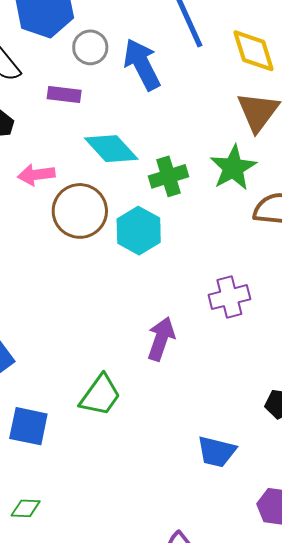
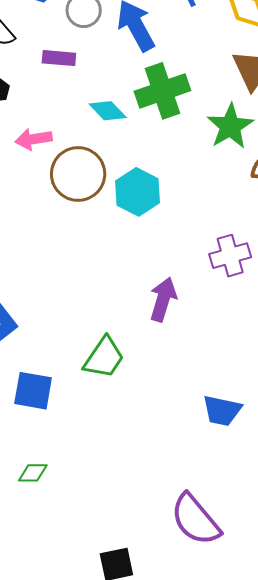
cyan diamond: (111, 149) -> (108, 111), size x0.7
green cross: (168, 176) -> (162, 91), moved, size x1.4

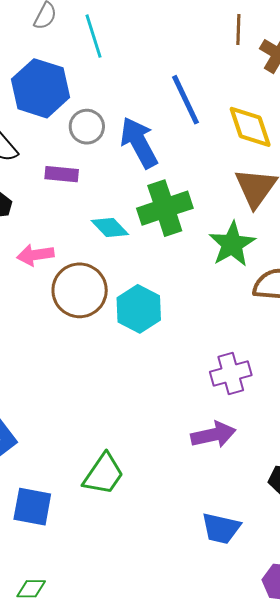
purple arrow: (163, 299) -> (213, 435), moved, turned 60

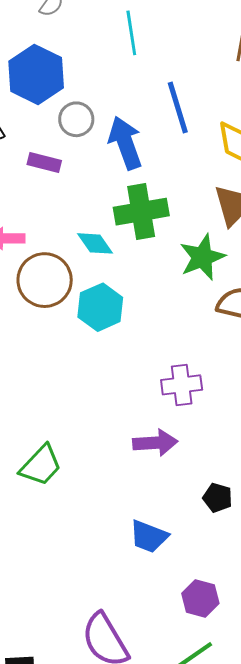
cyan line: (93, 36) -> (131, 33), moved
cyan diamond: (110, 227) -> (95, 243), moved

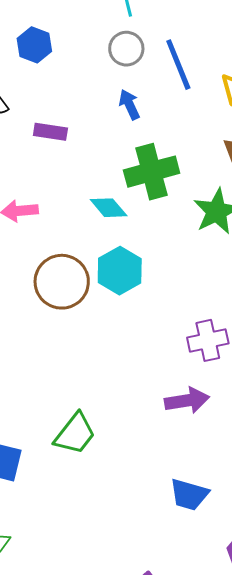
blue hexagon: (36, 74) -> (34, 45), size x0.6
gray circle: (76, 119) -> (126, 49), moved
blue arrow: (125, 143) -> (129, 105), size x0.6
brown circle: (45, 280) -> (62, 282), moved

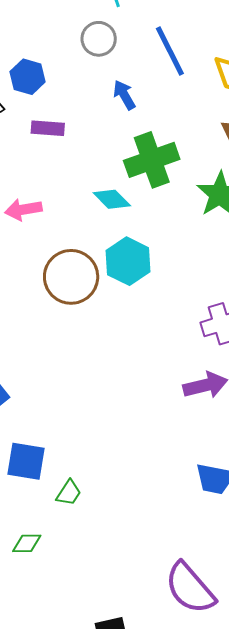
blue hexagon: (34, 45) -> (28, 77), moved
gray circle: (126, 49) -> (99, 39), moved
green trapezoid: (75, 434) -> (69, 493), moved, size x0.6

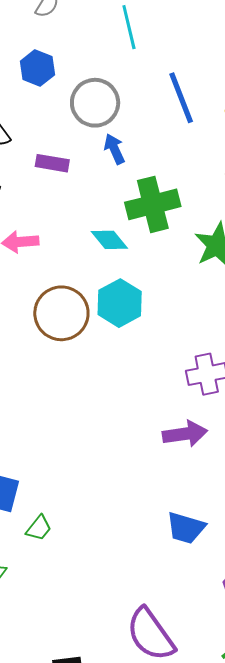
gray circle: (99, 39) -> (95, 103), moved, size x1.4
blue hexagon: (28, 77) -> (37, 68), moved
blue arrow: (124, 95) -> (114, 149), moved

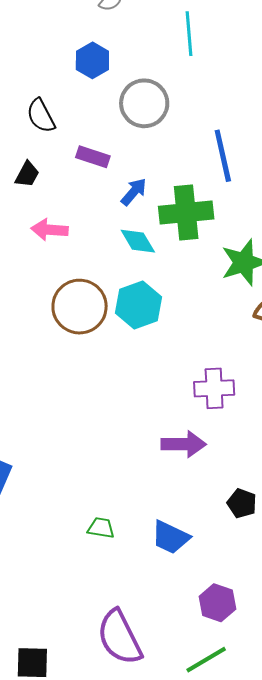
blue line: (181, 98) -> (223, 156), moved
blue arrow: (114, 149) -> (134, 192), moved, turned 56
green trapezoid: (39, 528) -> (101, 528), moved, turned -128

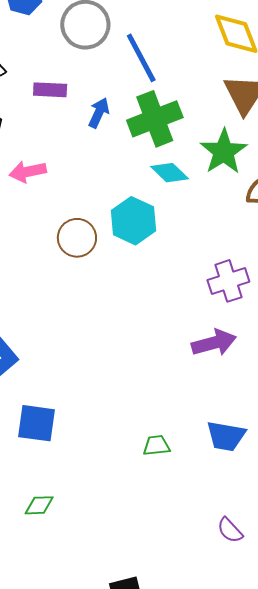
blue line: (223, 156) -> (141, 58), moved
cyan diamond: (138, 241) -> (170, 173), moved
brown circle: (80, 307) -> (77, 238), size x0.7
purple semicircle: (120, 637) -> (230, 530), moved, size x0.5

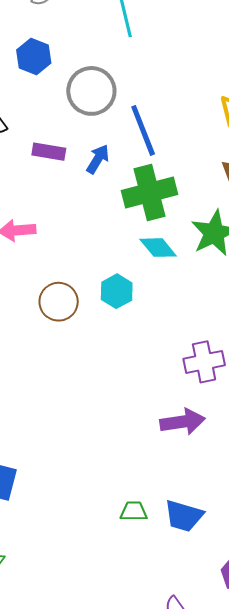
blue arrow: (99, 113) -> (98, 159), moved
cyan hexagon: (133, 221) -> (117, 291), size x0.7
green trapezoid: (156, 446) -> (134, 511), moved

